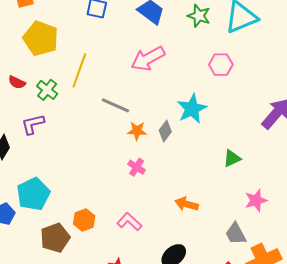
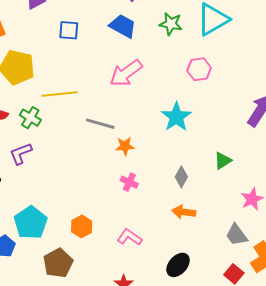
yellow line: (79, 71) -> (60, 94), turned 72
gray diamond: (165, 131) -> (181, 177), moved
orange hexagon: (84, 220) -> (82, 226), moved

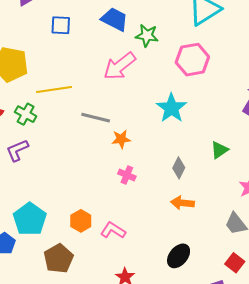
green star: (171, 24) -> (147, 36), moved
pink hexagon: (199, 69) -> (192, 60), size x1.4
pink L-shape: (129, 237) -> (113, 230), moved

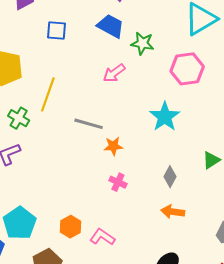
pink arrow: (120, 66) -> (114, 73), size x0.7
yellow line: (54, 89) -> (48, 94), turned -64

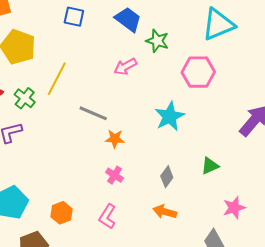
pink L-shape: (102, 237) -> (107, 216), moved, turned -100

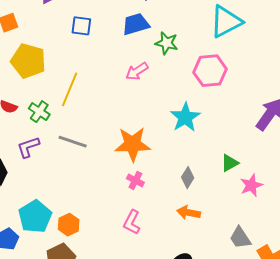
blue trapezoid: (128, 19) -> (136, 24), turned -48
gray line: (93, 113) -> (73, 142), moved
orange star: (115, 139) -> (133, 144), size x1.8
pink star: (234, 208) -> (251, 185), moved
orange hexagon: (62, 213) -> (69, 225), moved

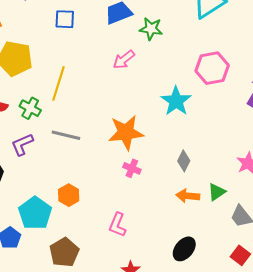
pink hexagon: (210, 71) -> (212, 68), moved
green triangle: (230, 163) -> (217, 192), moved
pink L-shape: (132, 222) -> (117, 225), moved
orange hexagon: (69, 225) -> (69, 195), moved

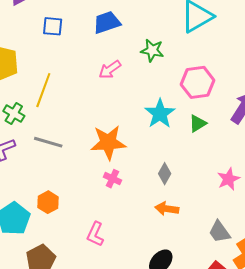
green star: (151, 29) -> (152, 50), moved
green triangle: (217, 192) -> (198, 123), moved

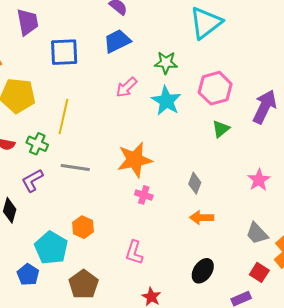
blue square: (53, 26) -> (64, 52), size x1.4
cyan star: (160, 114) -> (166, 101), moved

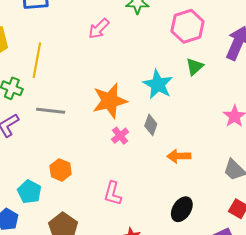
cyan star: (166, 101) -> (158, 84), moved
gray diamond: (195, 183) -> (151, 125), moved
pink cross: (144, 195) -> (120, 136), turned 36
cyan pentagon: (51, 248) -> (29, 192), size x0.7

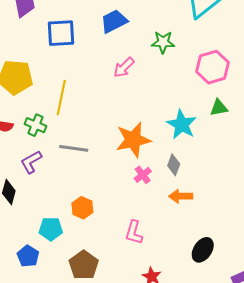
green triangle: (195, 67) -> (219, 108), turned 30
orange arrow: (179, 156) -> (181, 196), moved
cyan pentagon: (29, 192) -> (51, 229), turned -30

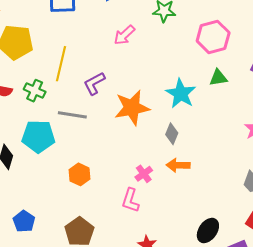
purple L-shape: (31, 162) -> (94, 83), moved
pink cross: (143, 175) -> (144, 174), moved
cyan pentagon: (51, 229) -> (38, 136), moved, size x1.4
black ellipse: (203, 250) -> (208, 230), moved

